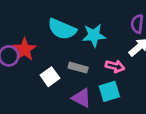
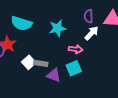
cyan semicircle: (62, 29) -> (22, 23), moved
gray rectangle: (78, 68) -> (41, 63), moved

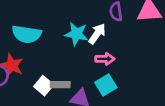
cyan star: (58, 28) -> (76, 34), turned 30
white arrow: (92, 33) -> (97, 34), moved

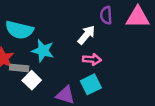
cyan star: (76, 34) -> (43, 51), moved
gray rectangle: (60, 85) -> (19, 68), moved

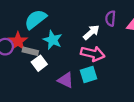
cyan semicircle: (19, 30) -> (36, 19), turned 120
pink arrow: (92, 59) -> (93, 54), size x1.5

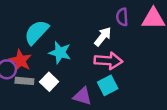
gray rectangle: (30, 51) -> (24, 81), moved

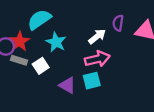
pink arrow: (108, 61) -> (97, 59), turned -30

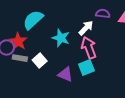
purple semicircle: (118, 23) -> (103, 14), turned 96
cyan star: (56, 42) -> (61, 38), moved
pink arrow: (97, 59) -> (89, 48), turned -90

